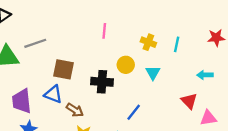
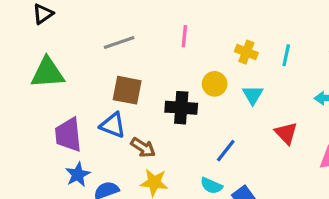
gray line: (35, 43) -> (119, 43), moved
red triangle: (189, 101) -> (286, 133), moved

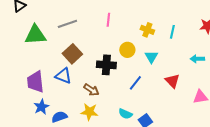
green triangle: (48, 73) -> (35, 35), moved
brown square: (127, 90) -> (72, 54), turned 36
brown arrow: (143, 147) -> (91, 90), moved
blue line: (226, 151) -> (135, 83), moved

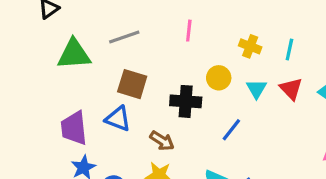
brown square: (72, 54) -> (132, 84), turned -30
red triangle: (172, 81) -> (291, 89), moved

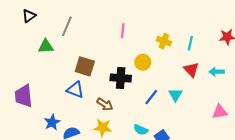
gray line: (124, 37) -> (67, 26), moved, turned -48
green triangle: (74, 54) -> (46, 46), size x0.7
cyan triangle: (256, 89) -> (175, 95), moved
purple trapezoid: (74, 128) -> (24, 96), moved

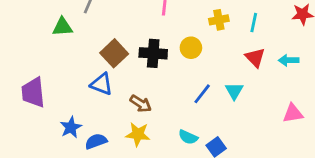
yellow cross: (164, 41) -> (219, 20), turned -32
brown square: (85, 66) -> (114, 53), turned 30
black cross: (121, 78) -> (153, 53), moved

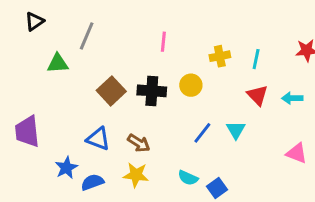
blue triangle: (102, 84) -> (98, 139), moved
pink triangle: (293, 113) -> (297, 153), turned 30

